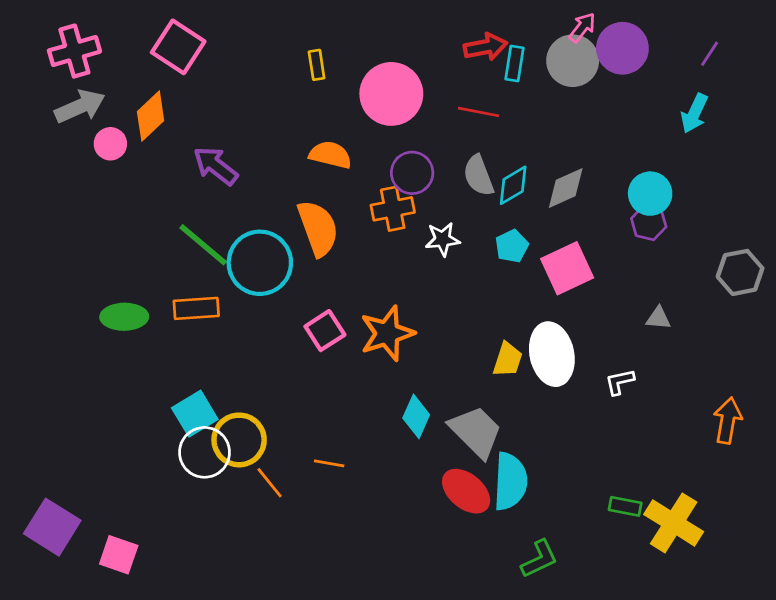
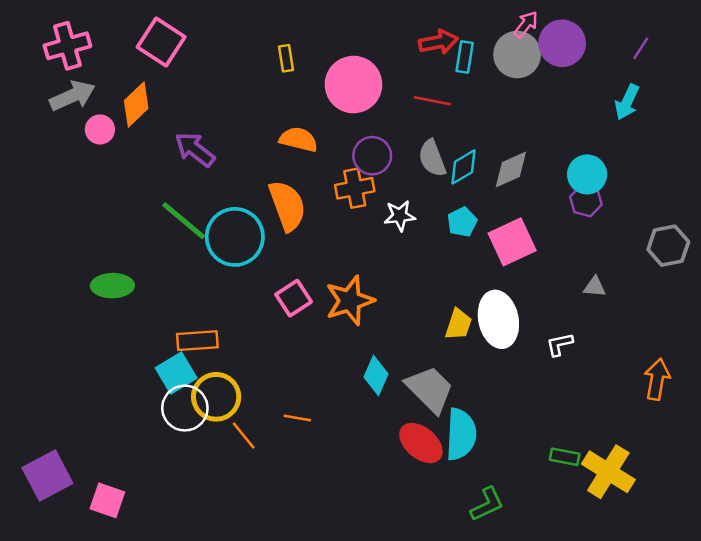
orange rectangle: (196, 308) -> (197, 341), moved
purple square: (52, 527) -> (47, 475), turned 30

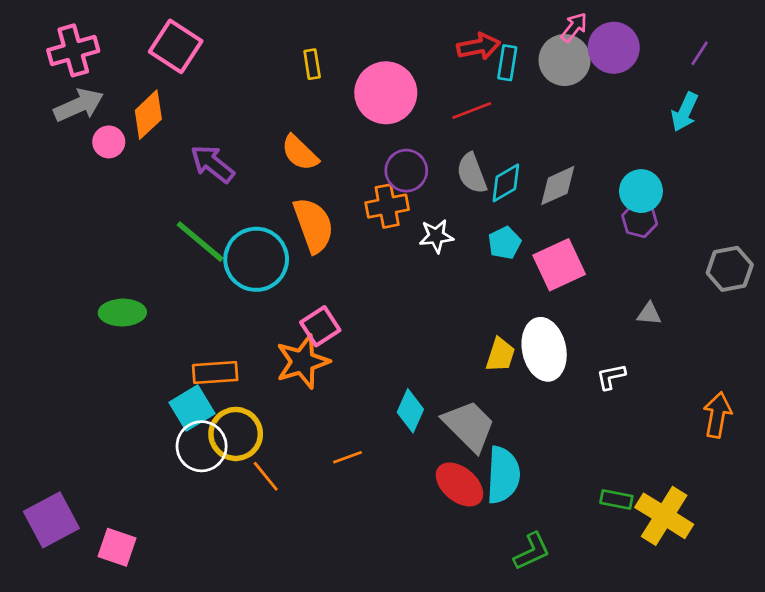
red line: (432, 101) -> (472, 111), turned -32
orange semicircle: (299, 139) -> (300, 153), moved, turned -150
orange star: (350, 301) -> (303, 362), moved
orange line: (297, 418) -> (348, 457), moved, turned -30

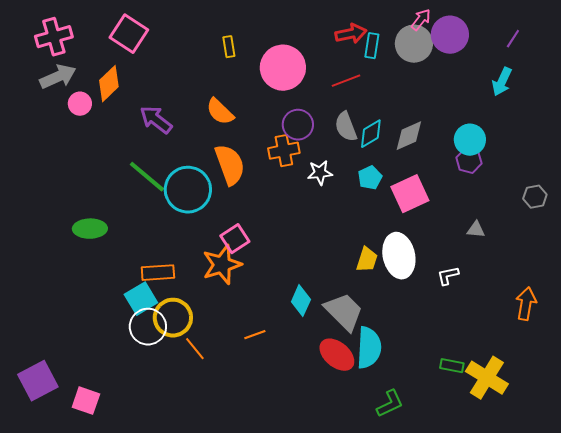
gray hexagon: (730, 269) -> (535, 197), size x0.7

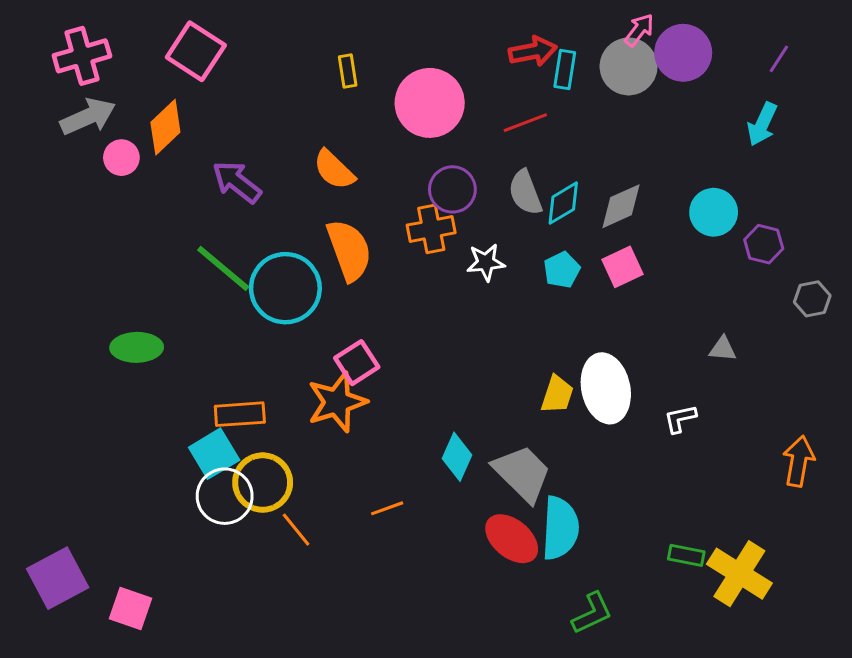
purple hexagon: (469, 161) -> (764, 244), moved
pink square: (410, 194) -> (622, 267), moved, size x0.7

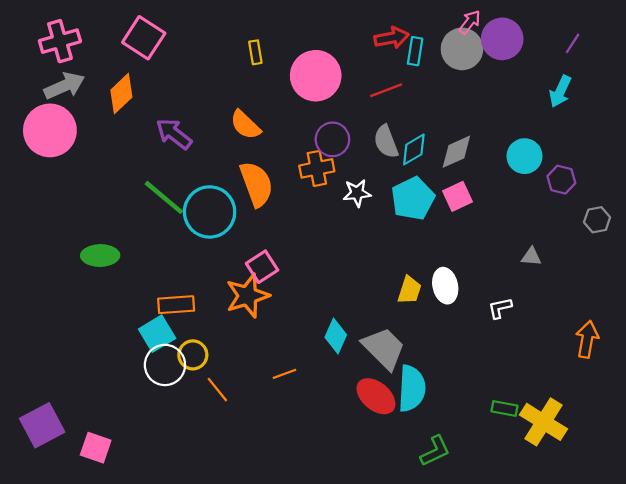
pink circle: (121, 158) -> (50, 130), moved, size x2.0
cyan pentagon: (562, 270) -> (413, 199), size x1.6
white ellipse: (606, 388) -> (445, 286), size x0.7
yellow circle: (263, 483) -> (193, 355), size x0.7

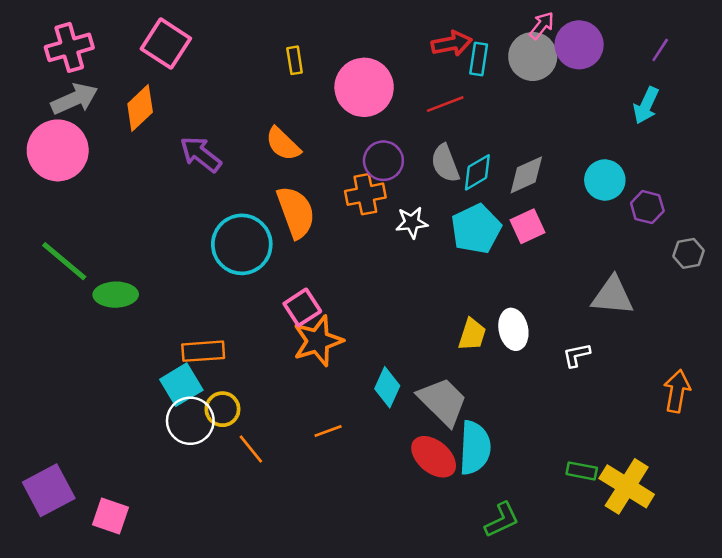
green line: (164, 197) -> (64, 261), moved
gray triangle: (531, 257) -> (613, 296), size x1.8
orange star: (248, 296) -> (318, 341), moved

